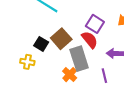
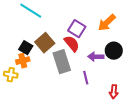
yellow cross: (27, 62) -> (11, 75), moved
orange cross: (70, 75) -> (23, 61), moved, turned 32

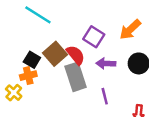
red semicircle: (72, 44) -> (76, 55), moved
purple arrow: (96, 57) -> (106, 63), moved
yellow cross: (11, 75) -> (14, 93), turned 32

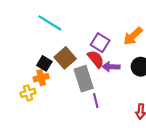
red semicircle: (76, 55) -> (96, 59), moved
yellow cross: (14, 93) -> (28, 93), turned 32
purple line: (105, 96) -> (96, 101), moved

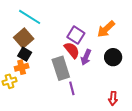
brown square: (65, 58) -> (24, 38), moved
purple arrow: (111, 67) -> (86, 57), turned -70

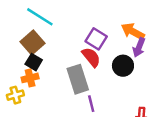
orange arrow: (106, 29) -> (133, 31), turned 72
purple arrow: (86, 57) -> (139, 47), moved
black circle: (113, 57) -> (123, 66), moved

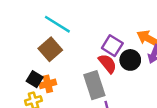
black square: (34, 62) -> (35, 79), moved
black circle: (123, 66) -> (130, 60), moved

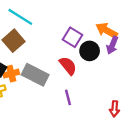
red semicircle: (108, 64) -> (68, 66), moved
gray rectangle: (94, 85) -> (35, 75), moved, turned -45

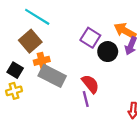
red semicircle: (68, 66) -> (90, 84), moved
orange cross: (11, 74) -> (42, 61), moved

